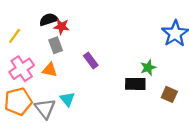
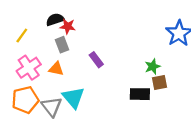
black rectangle: (135, 84) -> (140, 94), moved
brown square: (169, 94) -> (159, 83), moved, turned -35
cyan triangle: (67, 99) -> (73, 97), size x1.5

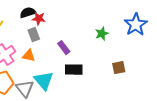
green star: (153, 67) -> (102, 34), moved
black rectangle: (140, 94) -> (74, 70), moved

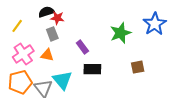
green star: (102, 34) -> (121, 33), size x1.5

